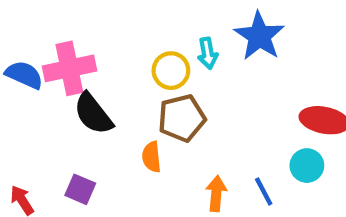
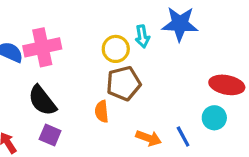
blue star: (259, 36) -> (180, 24), turned -30
black semicircle: (93, 114) -> (42, 101), moved
orange arrow: (216, 194) -> (149, 138), turned 105

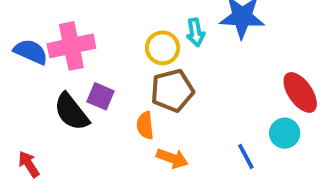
red ellipse: (227, 85) -> (300, 92), turned 44
purple square: (50, 135) -> (101, 96), moved
orange arrow: (149, 138) -> (172, 158), moved

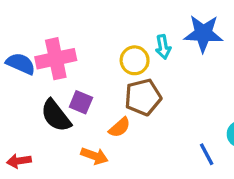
orange semicircle: (145, 125) -> (120, 127), turned -125
orange arrow: (172, 158) -> (94, 156), moved
red arrow: (29, 164) -> (19, 161), turned -65

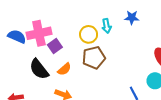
blue star: (203, 34) -> (132, 18), size x0.6
purple square: (81, 102) -> (55, 46), moved, turned 32
orange semicircle: (120, 127) -> (64, 69), moved

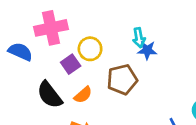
blue star: (132, 18) -> (147, 50), moved
pink cross: (39, 33) -> (51, 28), moved
yellow circle: (89, 34) -> (90, 49), moved

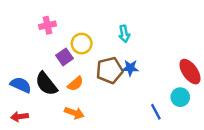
pink cross: (51, 28) -> (47, 25), size x0.6
blue star: (147, 50) -> (130, 68), moved
blue semicircle: (20, 52) -> (21, 85), moved

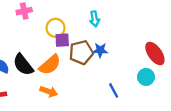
purple square: (65, 57) -> (62, 40), moved, turned 32
orange semicircle: (76, 84) -> (50, 65), size x1.5
blue line: (156, 112) -> (114, 90), moved

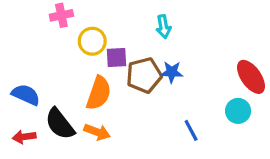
yellow circle: (55, 28) -> (92, 41), moved
black semicircle: (23, 65) -> (60, 124), moved
orange semicircle: (50, 65) -> (99, 93), turned -30

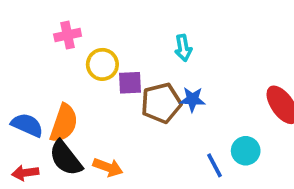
orange semicircle: (99, 93) -> (64, 123), moved
cyan circle: (238, 111) -> (246, 151), moved

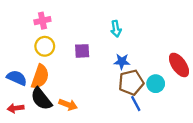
yellow circle: (102, 64) -> (45, 46), moved
brown pentagon: (161, 103) -> (131, 82), moved
cyan circle: (246, 151) -> (156, 84), moved

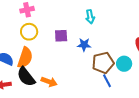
blue star: (122, 61) -> (84, 45), moved

